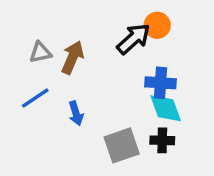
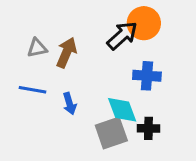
orange circle: (157, 25) -> (144, 23), size x1.4
blue line: (35, 98) -> (32, 90), turned 44
cyan diamond: (166, 108) -> (122, 110), moved

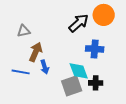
orange circle: (144, 23) -> (104, 15), moved
brown arrow: (67, 53) -> (36, 52), moved
blue line: (32, 90) -> (21, 72), moved

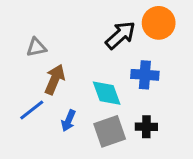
blue arrow: (45, 67) -> (68, 121), moved, turned 40
cyan diamond: (79, 71) -> (107, 93), moved
blue line: (21, 72) -> (32, 110), turned -48

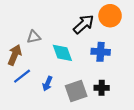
gray triangle: (36, 47) -> (34, 37), moved
brown arrow: (55, 79) -> (15, 55), moved
cyan diamond: (107, 93) -> (62, 53), moved

